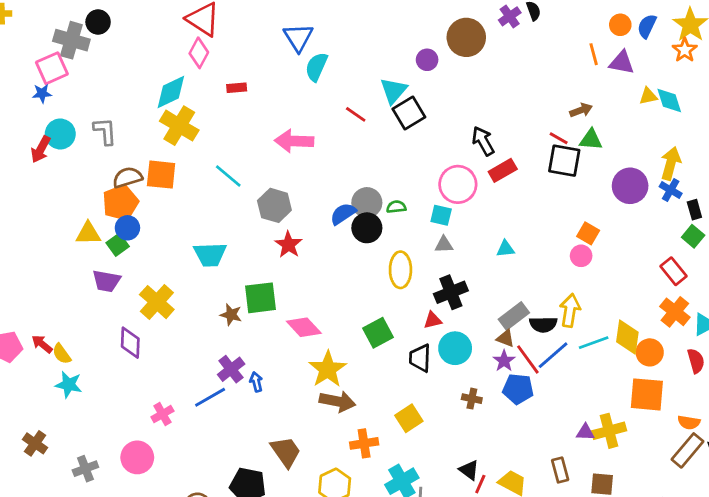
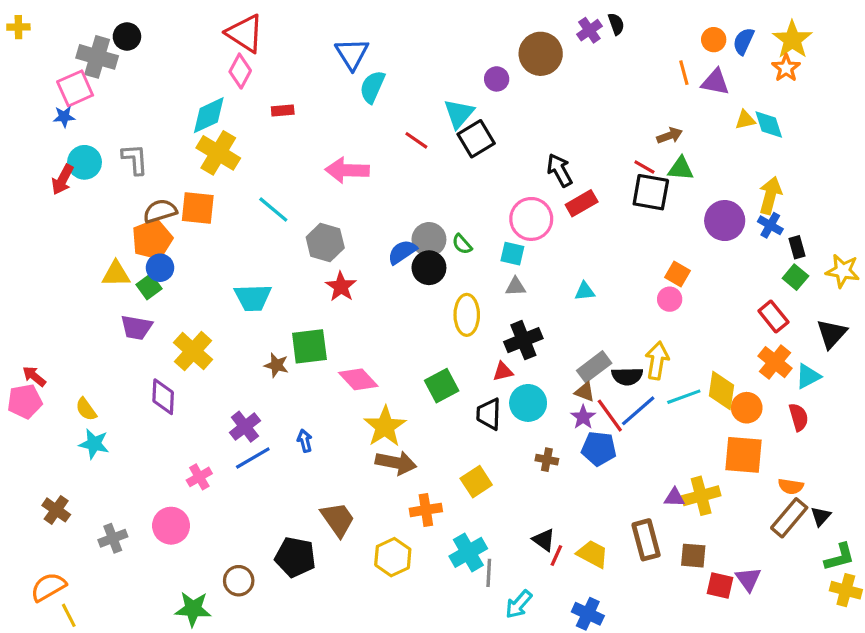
green semicircle: (396, 207) -> (462, 244), turned -126
red arrow: (42, 344) -> (34, 376), moved
purple cross: (231, 369) -> (245, 427), moved
brown rectangle: (560, 470) -> (646, 540), size x1.4

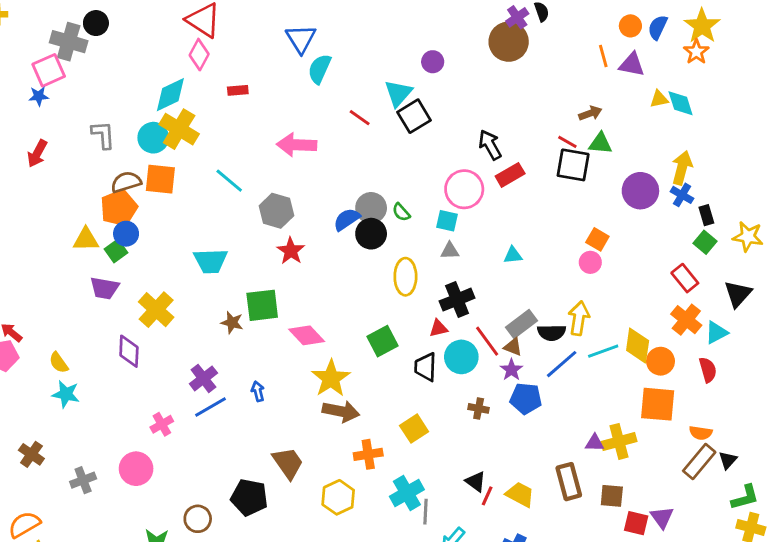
brown circle: (541, 54) -> (509, 42), moved
cyan circle: (85, 162) -> (153, 138), moved
red line: (610, 416) -> (487, 341), moved

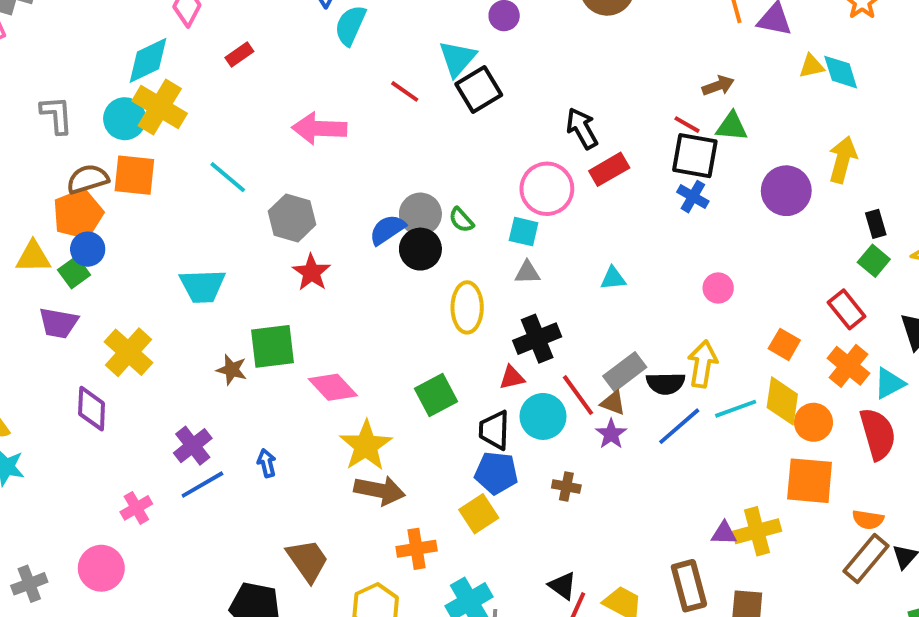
red rectangle: (238, 90) -> (239, 55), turned -30
blue cross: (682, 195) -> (693, 197), moved
orange square: (597, 239) -> (784, 344), moved
red semicircle: (708, 370) -> (878, 434), size x1.5
blue pentagon: (526, 398) -> (496, 473), moved

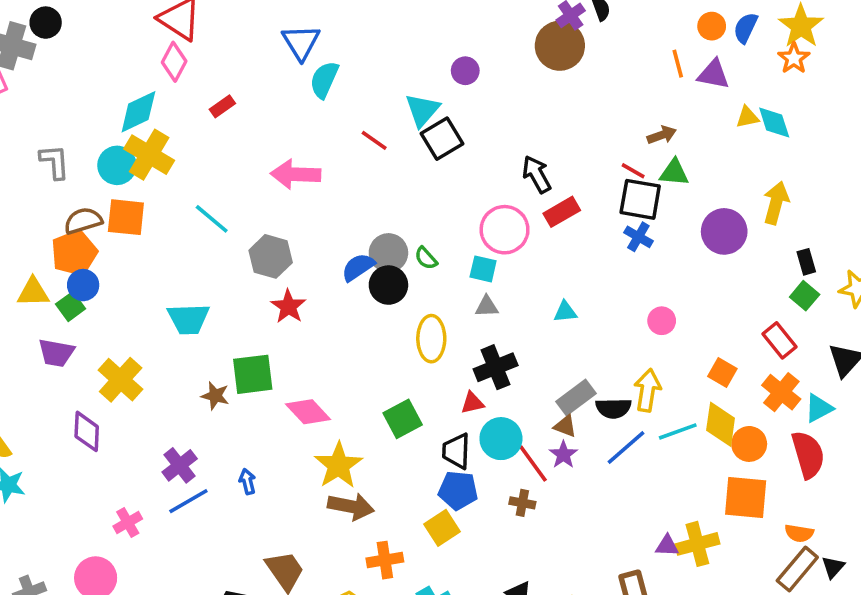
red line: (578, 395) -> (533, 464), moved

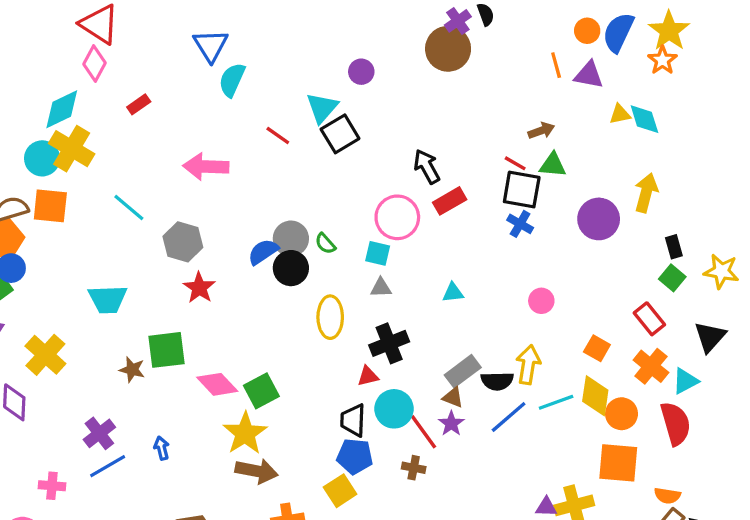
blue semicircle: (746, 28) -> (618, 32), size x1.4
green square: (403, 419) -> (261, 391), moved
pink cross: (128, 523) -> (52, 486), turned 35

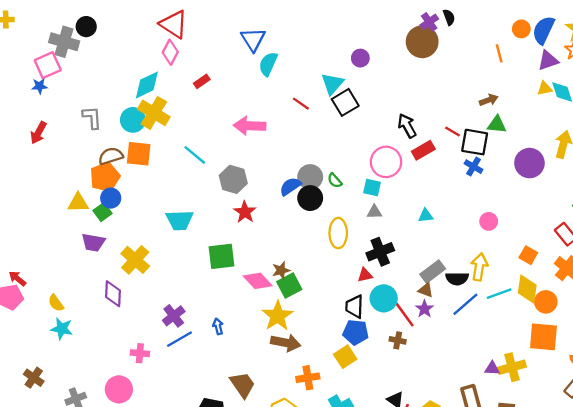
purple triangle: (589, 75) -> (548, 60), moved, turned -30
red line: (515, 163) -> (452, 132), moved
brown star: (132, 370) -> (281, 270), moved, turned -30

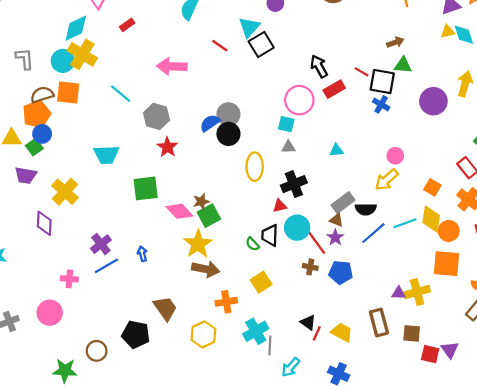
green semicircle: (335, 181) -> (252, 244), moved
yellow arrow: (479, 267) -> (387, 180), moved, turned -140
blue pentagon: (356, 332) -> (341, 272), moved

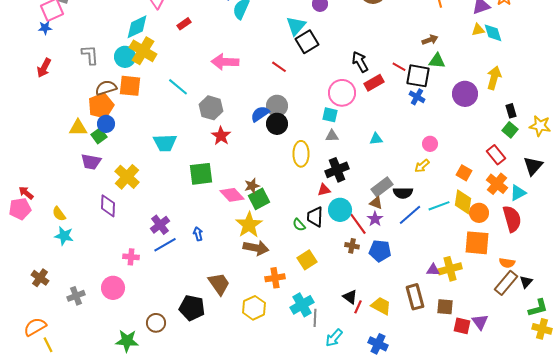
red line: (220, 46) -> (279, 67), moved
yellow arrow: (387, 180) -> (422, 166), size x0.7

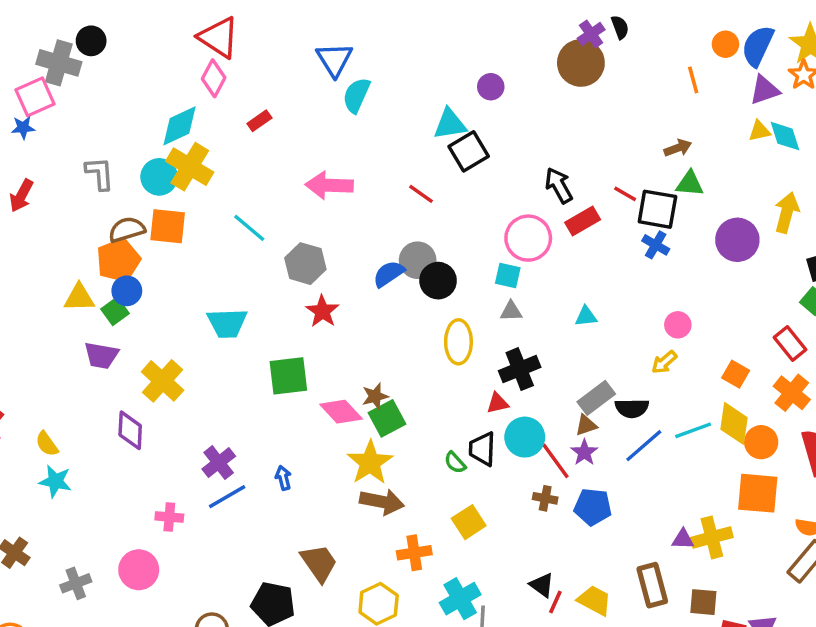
cyan triangle: (296, 26) -> (450, 124), turned 40
black circle: (277, 124) -> (438, 281), moved
brown triangle: (376, 203) -> (586, 425), turned -40

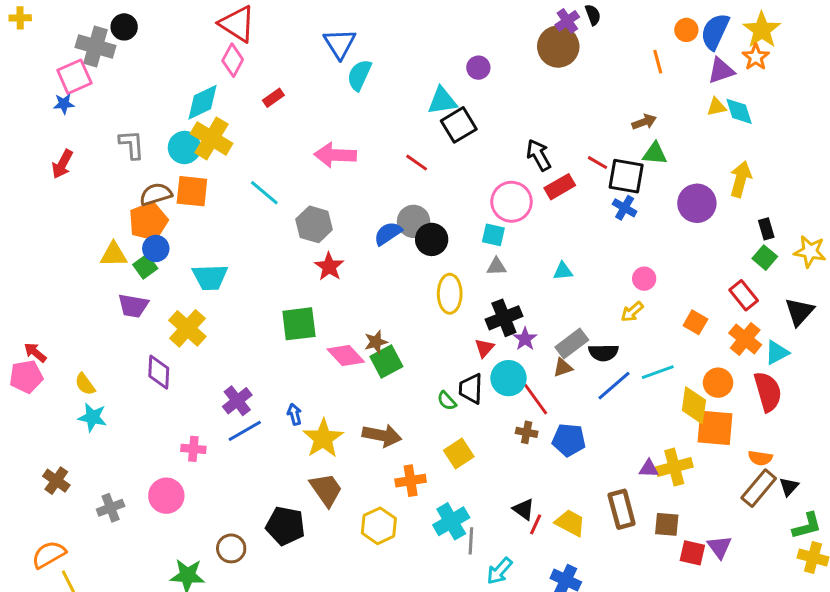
cyan trapezoid: (227, 323) -> (210, 277), moved
red triangle: (498, 403) -> (484, 348), turned -35
yellow diamond: (734, 423) -> (694, 405), moved
purple star: (584, 452) -> (525, 339), moved
yellow star: (370, 463) -> (323, 438), moved

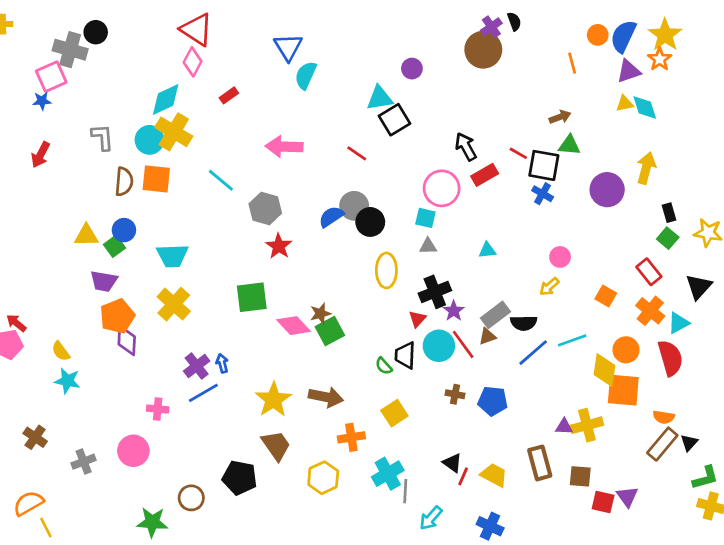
brown semicircle: (156, 194) -> (124, 182), turned 112
orange pentagon: (148, 221) -> (117, 316), moved
yellow cross: (187, 328) -> (174, 304), moved
red line: (536, 399) -> (463, 344), moved
blue arrow: (294, 414) -> (222, 363), moved

